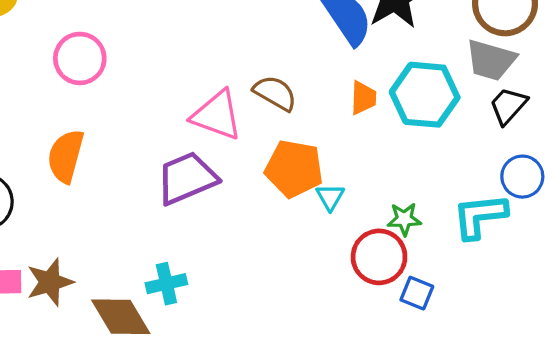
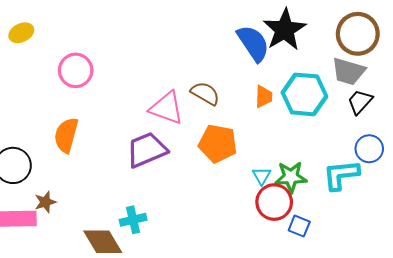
cyan triangle: (330, 197) -> (262, 176), moved
green star: (404, 219) -> (291, 177), size x1.4
brown star: (50, 282) -> (45, 202), moved, size x0.7

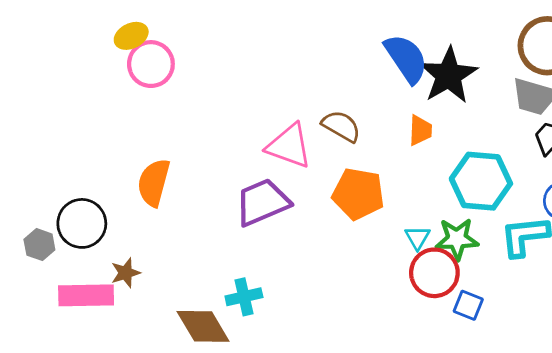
black star: (285, 30) -> (449, 75), moved
yellow ellipse: (21, 33) -> (131, 36), moved
pink circle: (76, 70) -> (151, 64), moved
cyan hexagon: (304, 94) -> (481, 181), moved

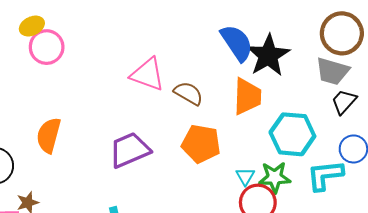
orange trapezoid: (420, 130) -> (247, 96), size x1.6
pink triangle: (289, 146) -> (147, 74), moved

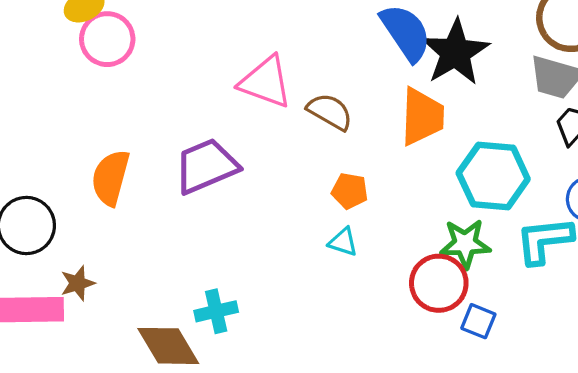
orange pentagon: (201, 144) -> (350, 191), size x0.6
purple trapezoid: (130, 150) -> (206, 166), moved
cyan triangle: (245, 176) -> (343, 242), moved, turned -42

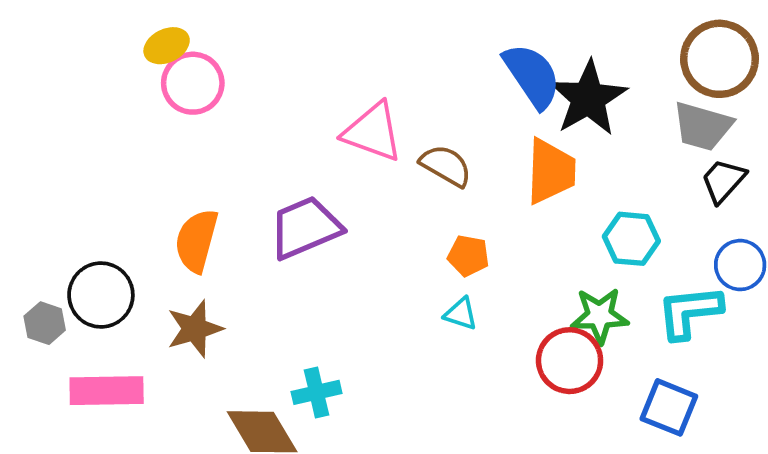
cyan hexagon: (493, 176) -> (631, 239), size x0.7
brown star: (78, 283) -> (195, 329), moved, size x1.4
blue square: (478, 321) -> (669, 407), moved, size x1.4

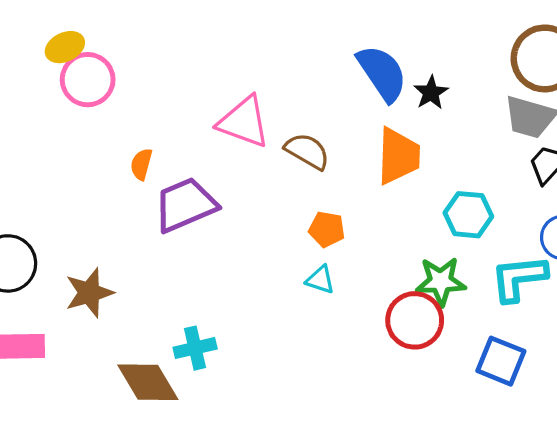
black star: (588, 98) -> (431, 93), size x0.5
orange semicircle: (197, 241) -> (141, 164), moved, size x0.6

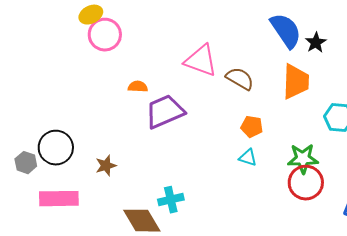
orange semicircle: (141, 164) -> (138, 87), turned 78
green star: (441, 281) -> (303, 159), moved
brown star: (89, 293) -> (106, 166), size x0.7

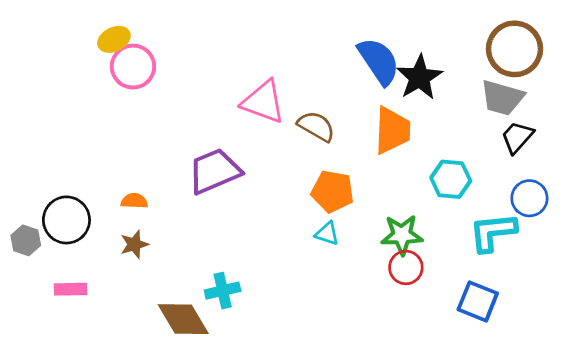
black star: (316, 43) -> (419, 77), size x1.6
orange semicircle: (138, 87) -> (134, 201), moved
orange pentagon: (252, 127) -> (333, 191), size x1.4
red circle: (306, 183) -> (406, 267), size x0.7
pink rectangle: (59, 199) -> (71, 289), size x0.6

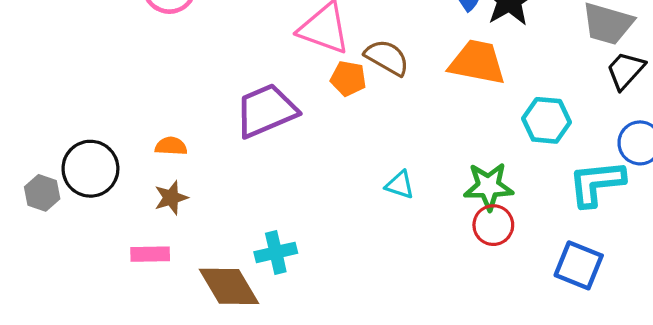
orange trapezoid: (392, 130) -> (477, 62), turned -81
orange pentagon: (333, 191) -> (348, 78), moved, size x0.7
pink rectangle: (71, 289) -> (150, 254), moved

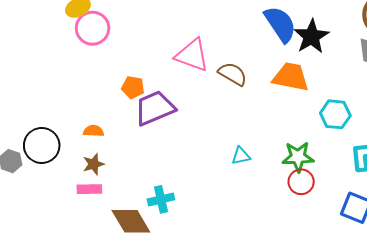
orange pentagon: (348, 78) -> (133, 87), moved
cyan triangle: (400, 185) -> (241, 156), turned -30
pink rectangle: (150, 254) -> (89, 189), moved

